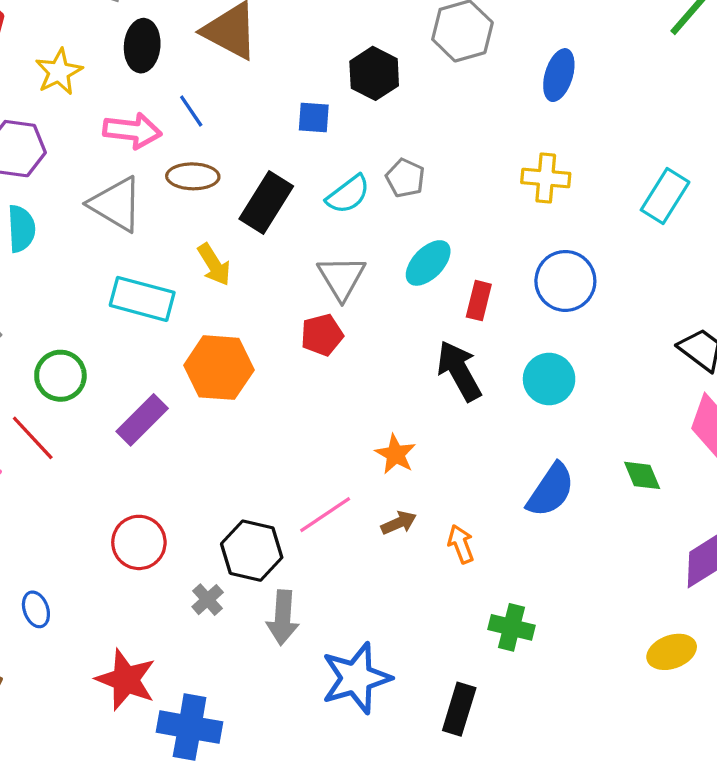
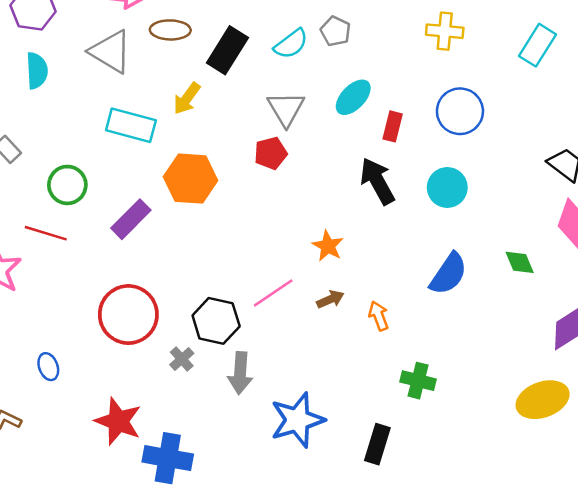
yellow arrow: (214, 265) -> (187, 99), turned 68
red line: (33, 438) -> (46, 233), turned -30
red circle: (139, 542) -> (128, 315), size x1.4
yellow ellipse: (672, 652) -> (543, 400), size x1.4

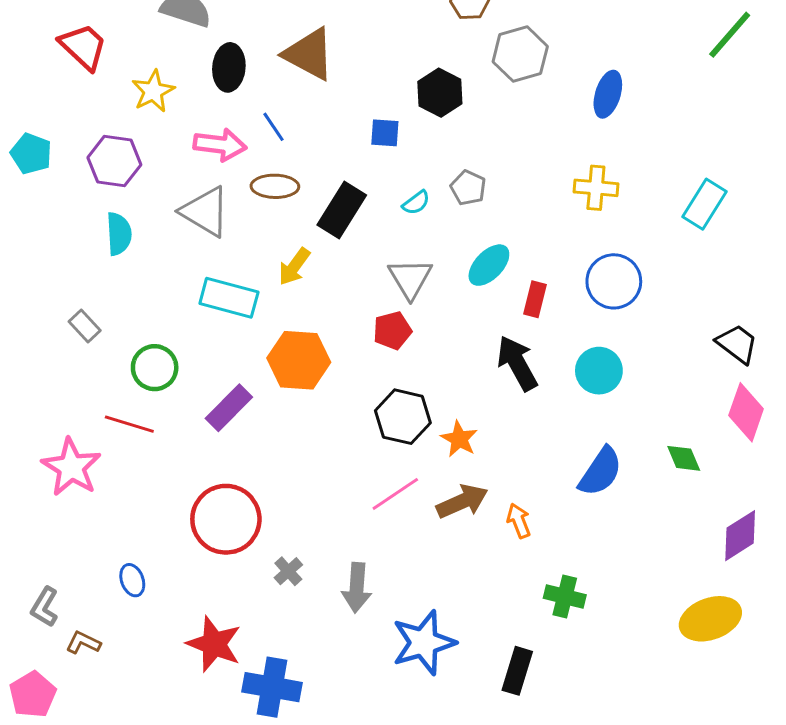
cyan semicircle: (291, 44) -> (416, 203), size x0.7
brown arrow: (330, 299) -> (462, 501), size x1.6
black hexagon: (216, 321) -> (403, 417), moved

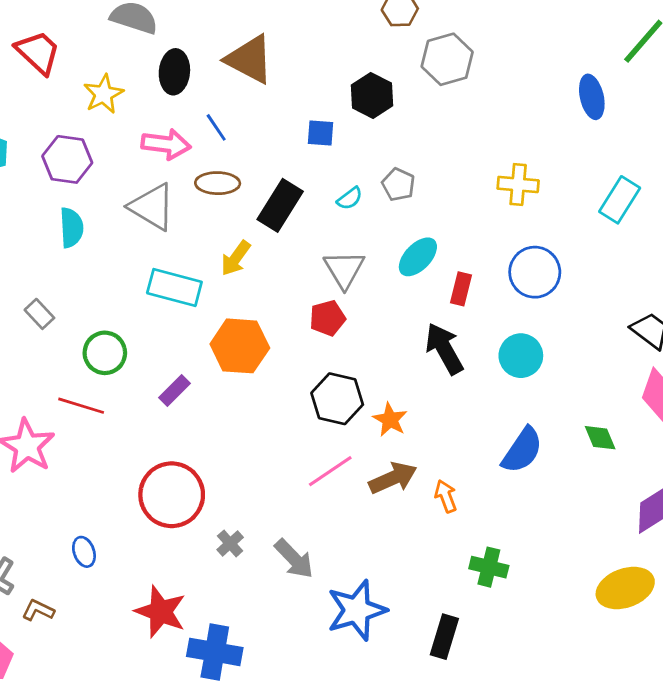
blue ellipse: (608, 94) -> (592, 97), moved, turned -30
purple rectangle: (229, 408) -> (174, 390), size x0.7
gray arrow: (357, 588) -> (294, 559), turned -48

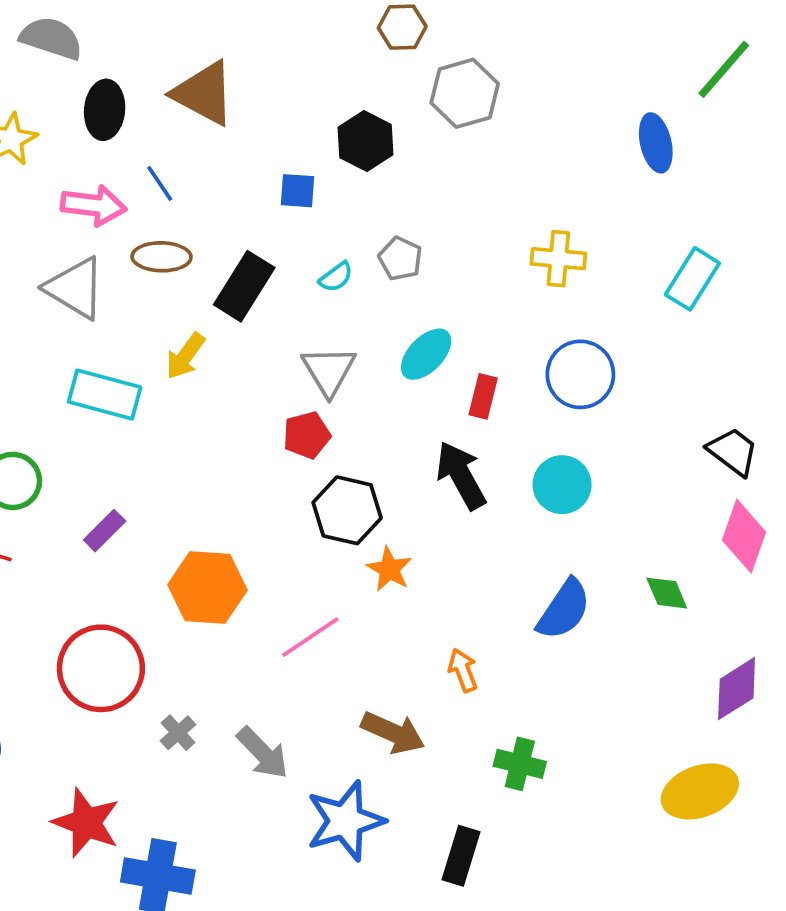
orange hexagon: (240, 346) -> (207, 588), moved
black hexagon: (337, 399) -> (347, 510), moved
brown arrow: (393, 478) -> (393, 733), moved, turned 48

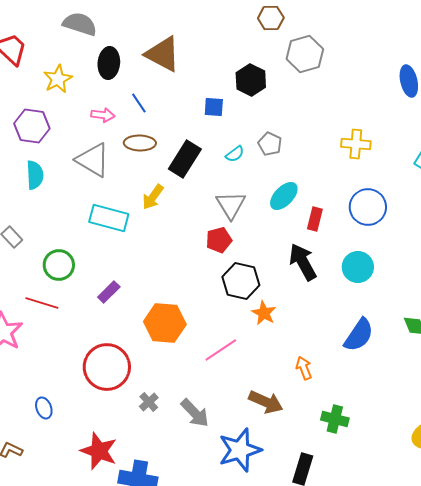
pink arrow: (94, 205) -> (103, 115), size x0.7

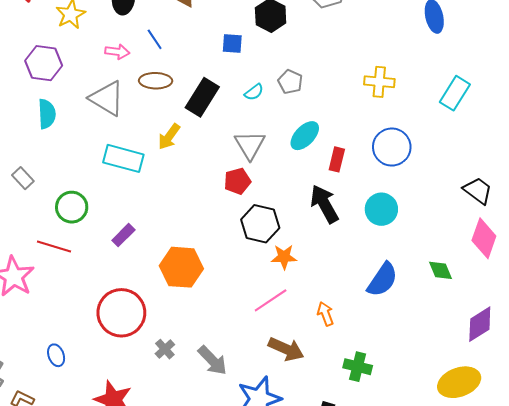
orange star: (264, 313) -> (284, 257), turned -30
pink line: (221, 350) -> (271, 300), moved

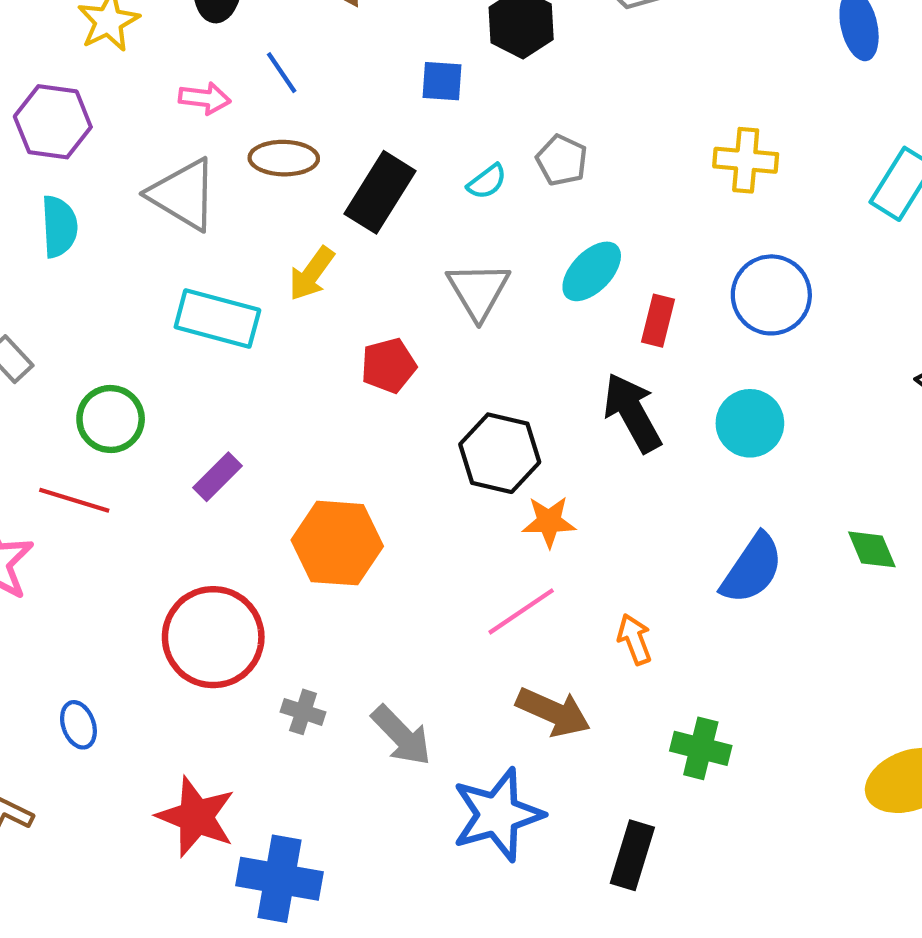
red pentagon: (237, 181) -> (389, 366), moved
gray cross: (165, 349) -> (303, 712), turned -30

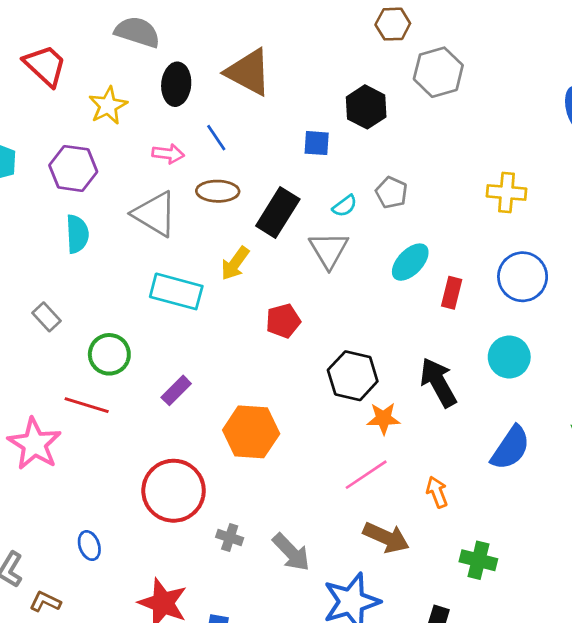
gray triangle: (478, 291) -> (329, 250), moved
black arrow: (632, 413) -> (438, 382), moved

